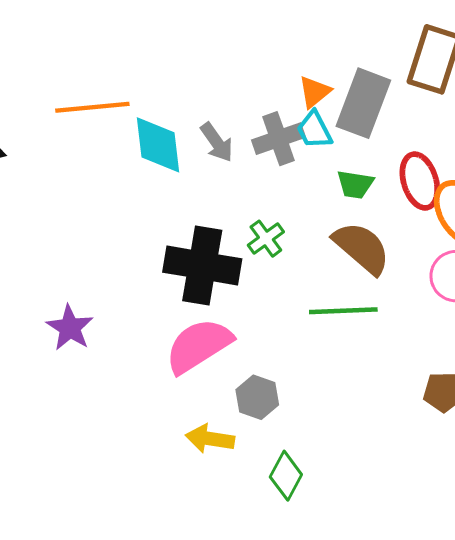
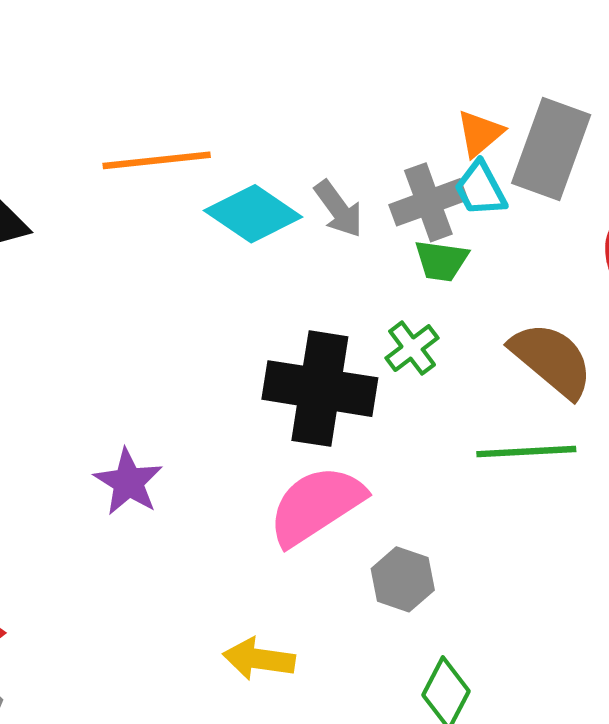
cyan diamond: (158, 145) -> (253, 214), turned -48
green trapezoid: (355, 184) -> (441, 261), moved
yellow arrow: (210, 439) -> (259, 659), moved

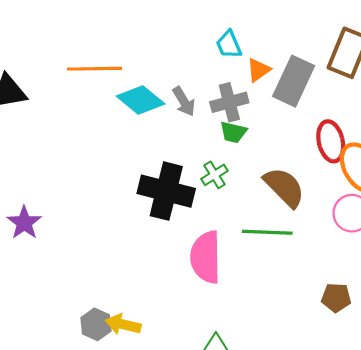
cyan trapezoid: (480, 189) -> (229, 45), moved
purple star: (128, 482) -> (24, 223), moved
pink semicircle: (316, 505) -> (206, 257), moved, turned -63
gray hexagon: (403, 579) -> (96, 324), moved

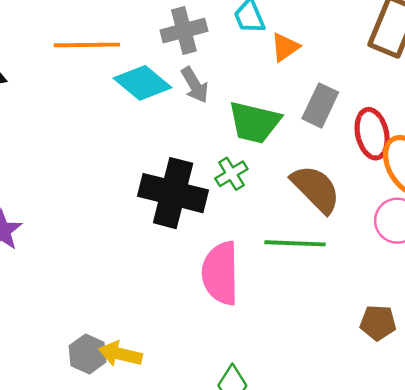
gray rectangle: (294, 81) -> (320, 105), moved, size x0.7
gray cross: (229, 102) -> (184, 31), moved
green trapezoid: (233, 132) -> (254, 122), size x1.6

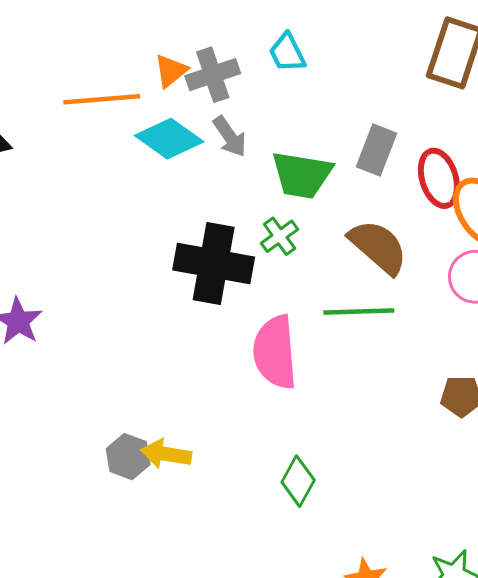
orange triangle: (285, 47) -> (171, 71), moved

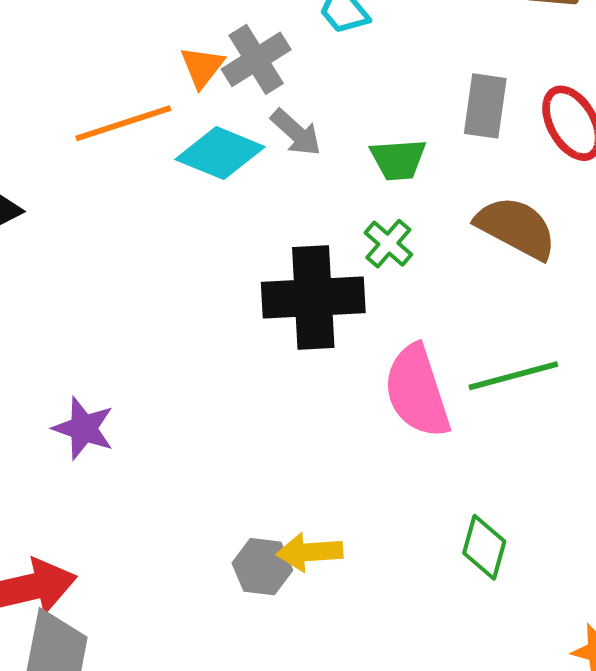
green trapezoid: (302, 175) -> (398, 160), size x0.7
green line: (359, 311) -> (513, 376), moved

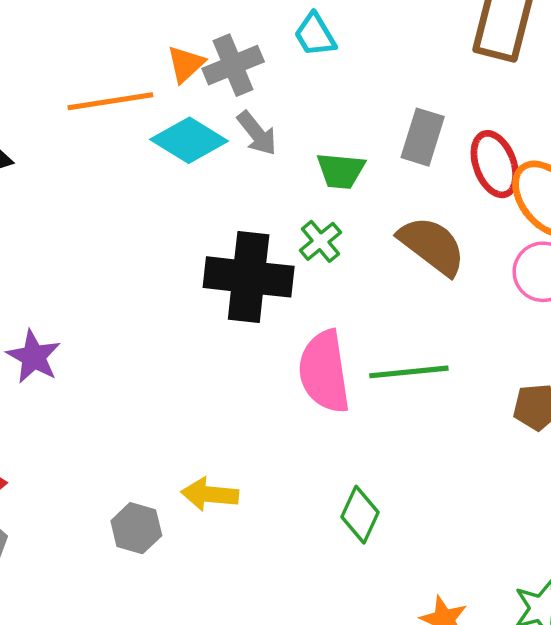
gray hexagon: (262, 567) -> (136, 528), moved

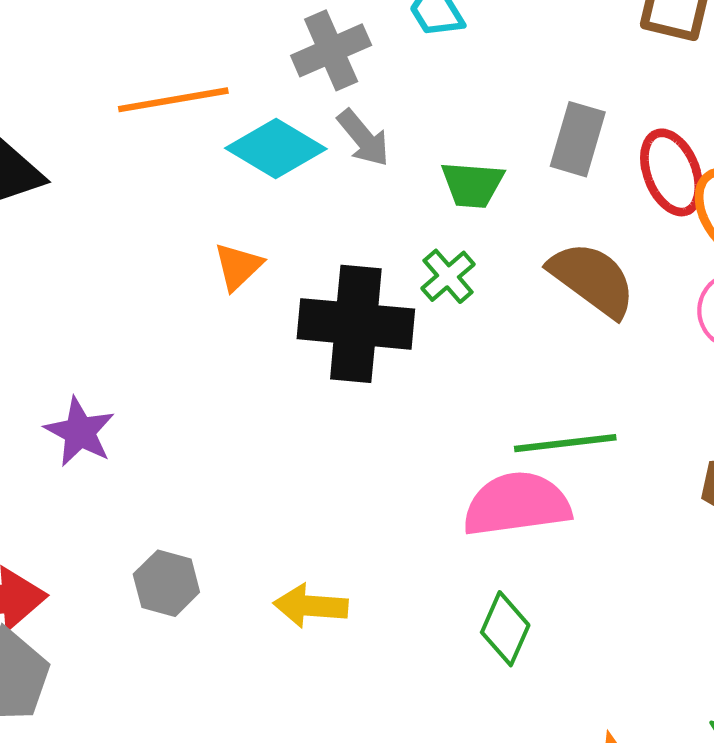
orange triangle: (186, 64) -> (238, 266), moved
pink semicircle: (324, 372) -> (517, 504), moved, turned 92
gray hexagon: (136, 528) -> (166, 583), moved

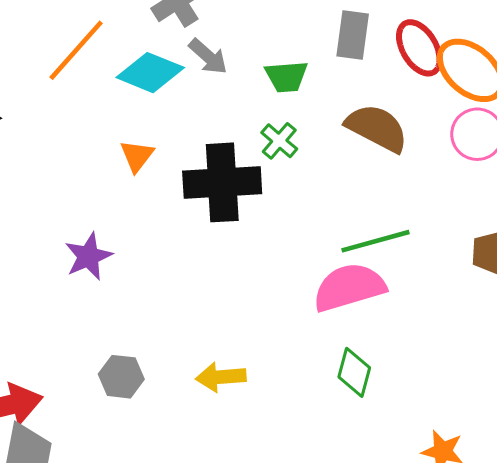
orange line: (173, 100) -> (76, 50), turned -30
purple star: (80, 432) -> (88, 256), moved, turned 30

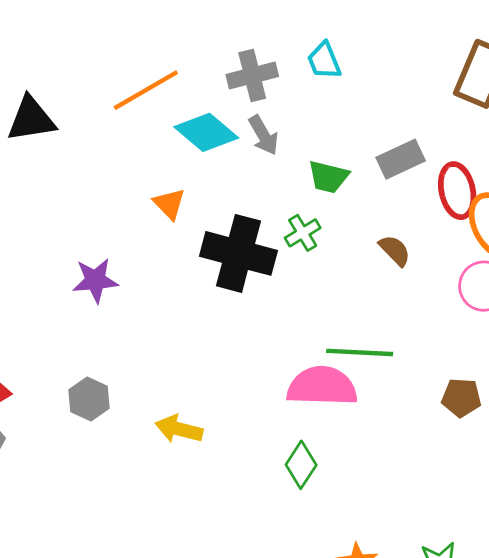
gray rectangle: (353, 35) -> (401, 159), turned 39
brown semicircle: (377, 128) -> (395, 250), size x0.6
orange triangle: (137, 156) -> (169, 204), turned -40

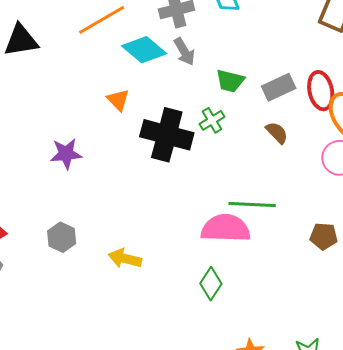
gray rectangle: (401, 159) -> (279, 87), moved

